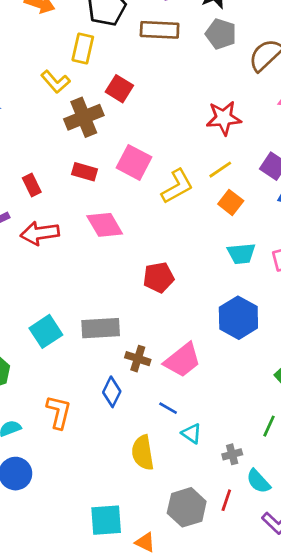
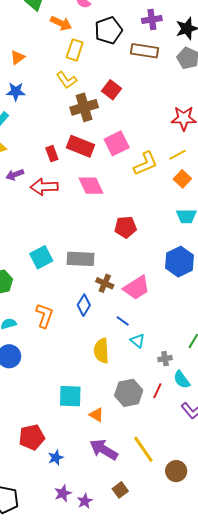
yellow rectangle: (83, 49) -> (75, 50), moved
pink square: (134, 162) -> (117, 143), turned 30
red rectangle: (84, 172) -> (81, 146), size x1.5
red rectangle: (32, 185) -> (52, 154), moved

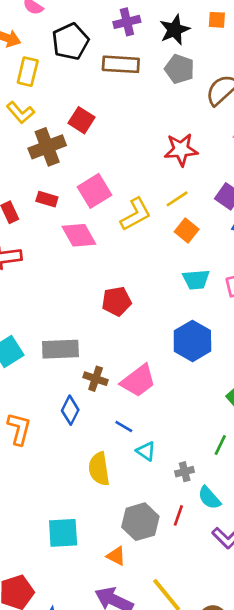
red rectangle: (81, 146) -> (47, 199), size x0.6
pink diamond: (91, 186) -> (79, 235), moved
orange triangle: (96, 415) -> (116, 556), moved

